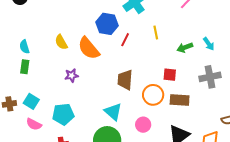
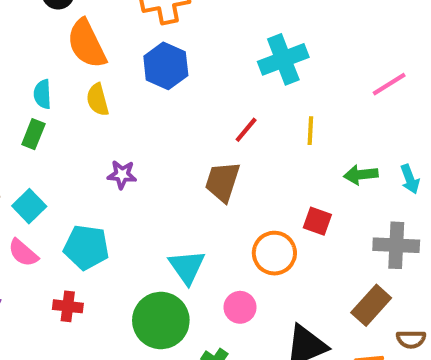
blue hexagon: (107, 24) -> (166, 66), moved
yellow semicircle: (61, 42) -> (98, 100), moved
orange semicircle: (89, 48) -> (87, 44), moved
brown trapezoid: (125, 80) -> (222, 182), moved
brown rectangle: (180, 100) -> (371, 305), moved, turned -66

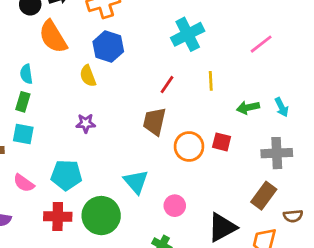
yellow semicircle: (98, 100) -> (88, 76), moved
cyan square: (29, 206) -> (23, 134), moved, turned -30
orange circle: (274, 253) -> (189, 146), moved
red cross: (68, 306) -> (58, 216), size x1.4
green circle: (161, 320) -> (101, 216), moved

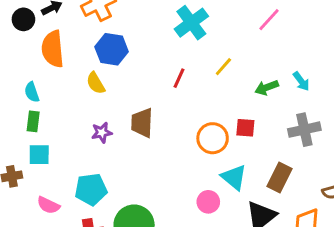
orange semicircle: (53, 37) -> (53, 49), turned 36
yellow line: (211, 81) -> (223, 67), turned 54
brown trapezoid: (154, 121) -> (142, 123), moved
cyan triangle: (136, 182) -> (234, 177), moved
brown rectangle: (264, 196) -> (279, 177), moved

